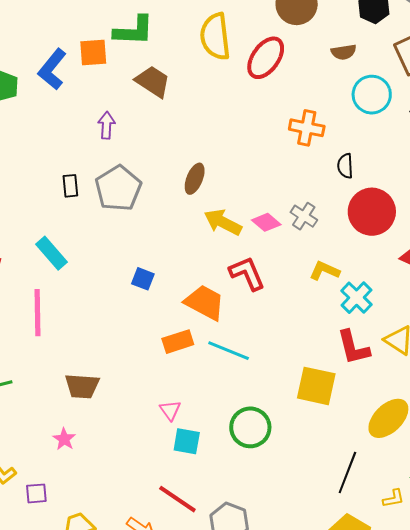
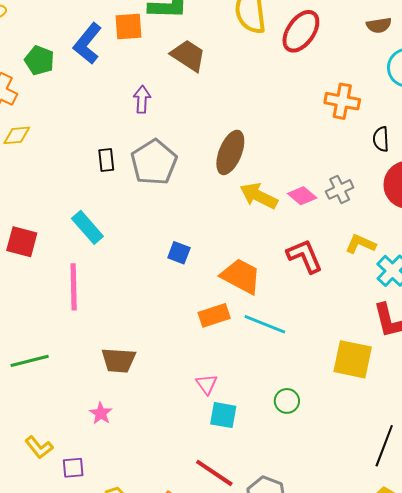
brown ellipse: (195, 179) -> (230, 152), size x1.4
gray cross: (304, 216) -> (340, 189), turned 32
red L-shape: (247, 273) -> (305, 256), moved
green circle: (250, 427) -> (287, 401), size x0.6

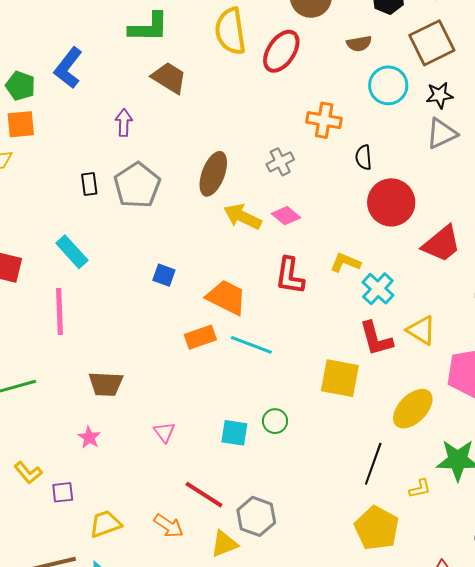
orange square: (129, 27) -> (21, 124), moved
gray cross: (340, 189) -> (280, 162), moved
red L-shape: (305, 256) -> (290, 276), turned -147
pink triangle: (207, 384) -> (164, 432), moved
cyan square: (223, 415) -> (234, 433), moved

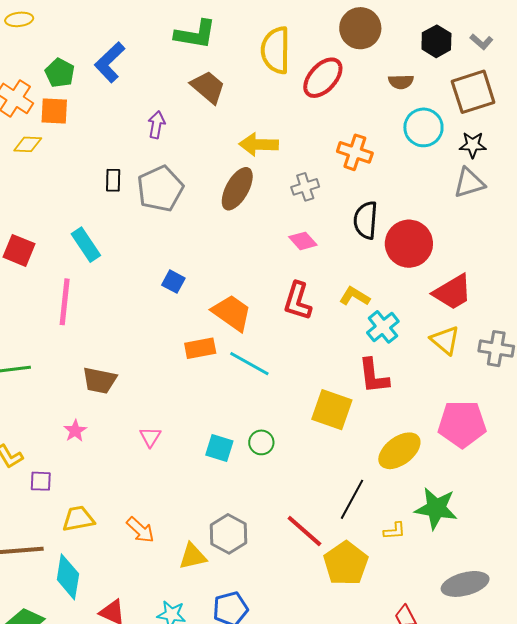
black semicircle: (364, 157) -> (366, 220), moved, size x1.5
yellow arrow: (243, 217) -> (259, 144), moved, turned -33
yellow triangle: (421, 330) -> (445, 340), moved
red line: (204, 495) -> (304, 531), moved

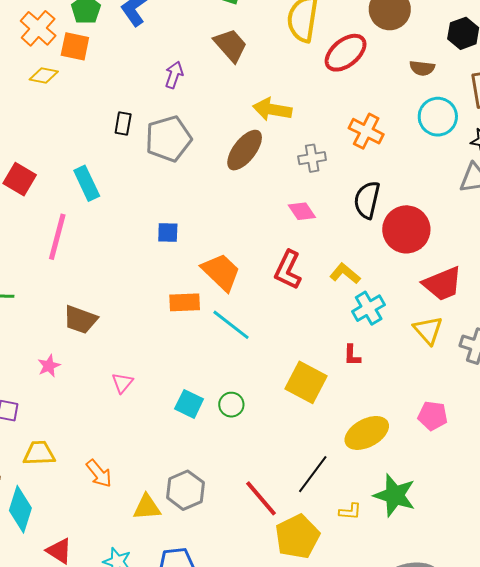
blue square: (173, 282) -> (168, 233), turned -35
red L-shape: (374, 376) -> (352, 355), size x0.6
pink pentagon: (462, 424) -> (433, 416), size x0.6

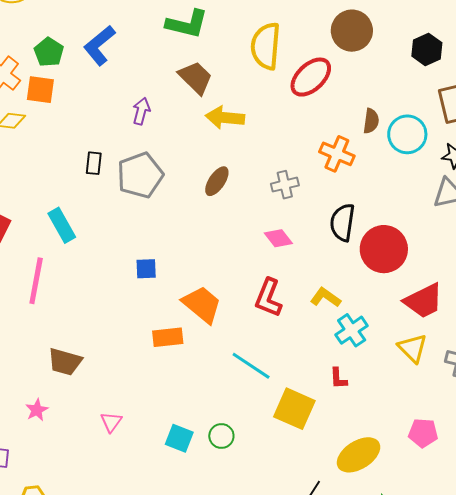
brown semicircle: (422, 68) -> (371, 121), moved, turned -85
yellow arrow: (272, 109) -> (225, 118), moved
brown ellipse: (245, 150) -> (217, 181), size x0.7
cyan line: (231, 325) -> (251, 366), moved

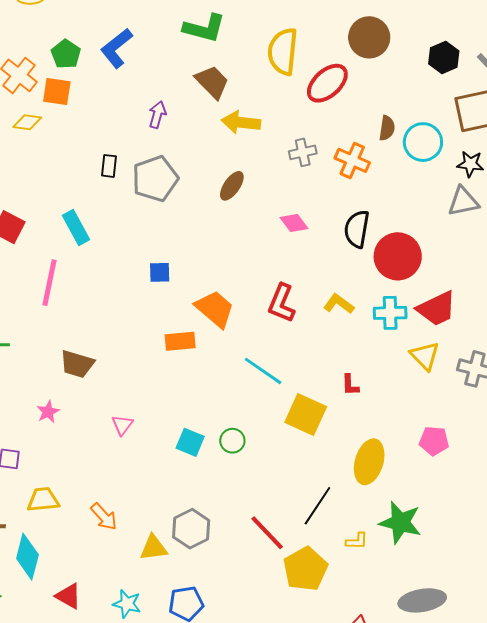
gray cross: (285, 185) -> (303, 152), moved
pink diamond: (278, 238) -> (294, 223), moved
cyan cross: (352, 330) -> (390, 313), moved, turned 32
yellow ellipse: (359, 455) -> (369, 462), turned -42

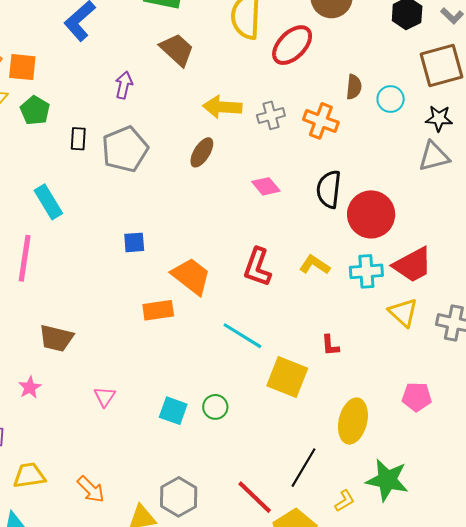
green pentagon: (66, 54) -> (35, 110), moved
yellow arrow: (241, 122) -> (222, 107), moved
cyan circle: (423, 142) -> (391, 99), size x0.7
yellow L-shape: (357, 541) -> (345, 501), turned -30

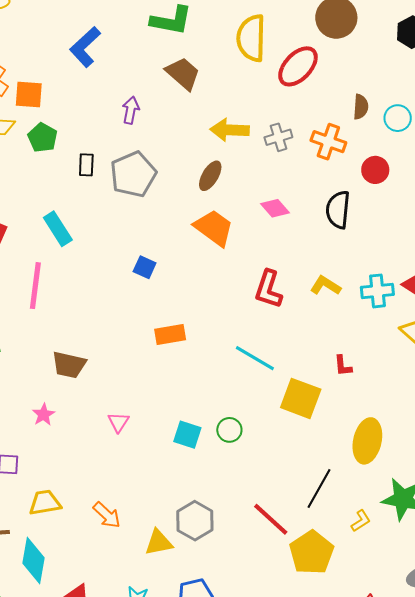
red circle: (371, 214) -> (375, 170), moved, size x0.6
blue square: (134, 242) -> (145, 267), turned 30
orange trapezoid: (191, 276) -> (214, 228), moved

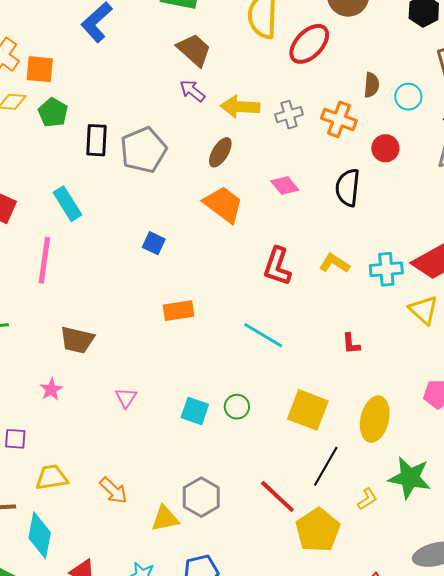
purple arrow: (131, 110) -> (192, 91), moved, turned -64
black rectangle: (86, 165) -> (97, 140), size x1.4
yellow square: (301, 398) -> (308, 410), moved

